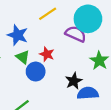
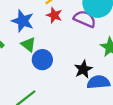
red star: (47, 54) -> (54, 15), moved

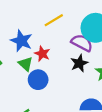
red star: (54, 15) -> (42, 54), moved
black star: (83, 69) -> (79, 63), moved

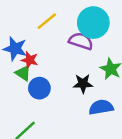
red star: (42, 54) -> (30, 60), moved
black star: (79, 63) -> (83, 84), moved, turned 30

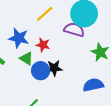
red star: (30, 60) -> (43, 45), moved
black star: (83, 84) -> (54, 68), moved

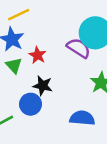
yellow line: (45, 14) -> (19, 15), moved
blue circle: (41, 71) -> (30, 104), moved

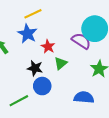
green triangle: (14, 65) -> (61, 63), moved, turned 32
black star: (43, 86) -> (35, 68), moved

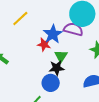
blue star: (27, 34) -> (53, 34), moved, turned 30
black star: (35, 68) -> (57, 68), moved

